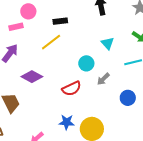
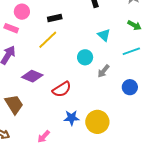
pink rectangle: (16, 27) -> (11, 28), turned 40
red semicircle: (72, 89) -> (62, 89), moved

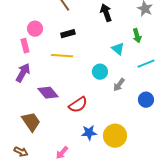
green arrow: (134, 25) -> (137, 36), moved, turned 48
pink rectangle: (11, 28) -> (25, 46), turned 56
yellow line: (48, 40) -> (62, 56), turned 50
purple diamond: (32, 76) -> (48, 93), turned 30

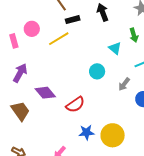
black rectangle: (68, 34) -> (73, 20), moved
pink rectangle: (25, 46) -> (14, 41), moved
yellow line: (62, 56) -> (59, 39), moved, turned -35
gray arrow: (119, 85) -> (124, 84), moved
brown trapezoid: (31, 122) -> (20, 111), moved

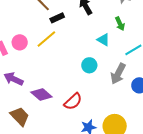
pink circle: (32, 29) -> (20, 42), moved
purple arrow: (20, 73) -> (14, 79), turned -84
gray arrow: (124, 84) -> (118, 74), size x1.5

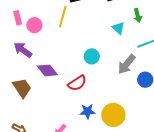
yellow line: (46, 39) -> (63, 17), turned -45
pink circle: (20, 42) -> (34, 25), moved
cyan circle: (89, 65) -> (92, 56), moved

